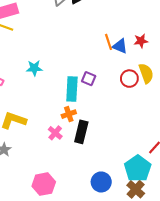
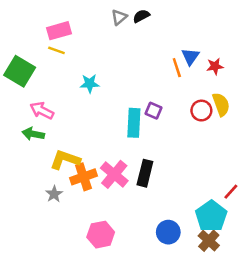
blue triangle: (120, 46) -> (190, 56), moved, turned 42
cyan star: (34, 68) -> (90, 84), moved
orange cross: (69, 114) -> (84, 177), moved, size x1.5
pink cross: (55, 133) -> (114, 174), size x1.6

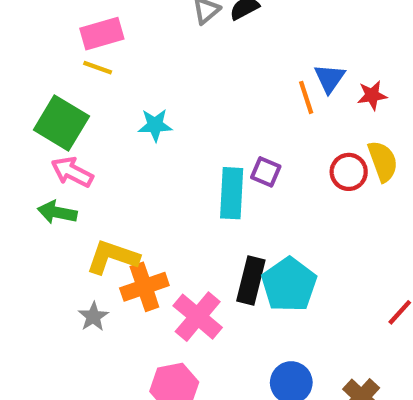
green square: (20, 71) -> (61, 123), moved
pink cross: (114, 174) -> (198, 317), moved
cyan pentagon: (211, 216) -> (289, 285), moved

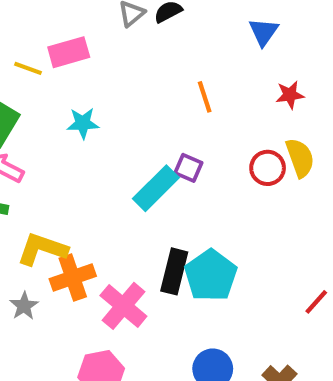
pink rectangle: (102, 34) -> (69, 52), moved
blue triangle: (330, 78) -> (263, 32), moved
orange line: (306, 97) -> (205, 97), moved
cyan rectangle: (232, 193) -> (156, 188), turned 42

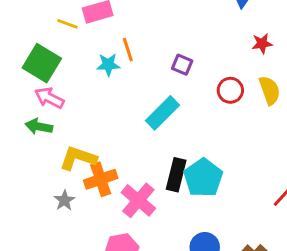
orange line: (205, 97) -> (128, 50), moved
purple square: (188, 168) -> (182, 65), moved
red circle: (268, 168) -> (230, 90), moved

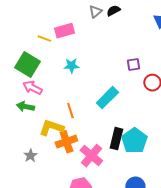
orange line: (128, 50) -> (70, 111), moved
purple square: (182, 65) -> (133, 65), moved, turned -32
gray star: (64, 200) -> (30, 156), moved

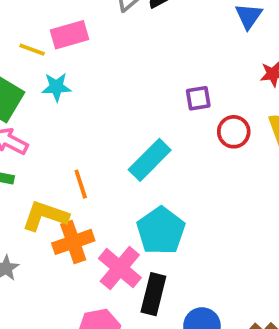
cyan star: (71, 66) -> (56, 87), moved
black rectangle: (116, 139) -> (153, 294), moved
cyan pentagon: (134, 141) -> (161, 231), moved

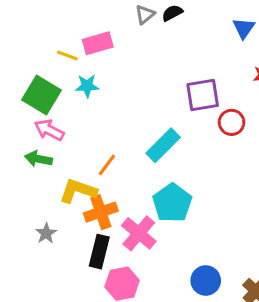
purple square: (198, 98) -> (203, 95), size x1.6
orange line: (81, 184) -> (107, 165), turned 55
black rectangle: (153, 294) -> (99, 252), moved

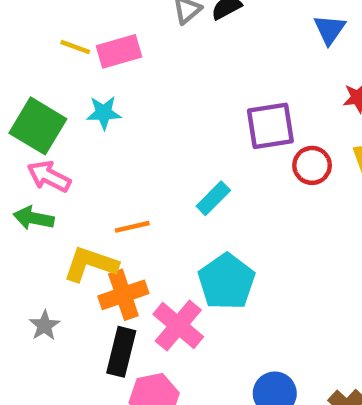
yellow line: (67, 55) -> (75, 47), moved
cyan rectangle: (163, 145) -> (213, 198), size x0.7
orange line: (107, 165) -> (132, 227), turned 40

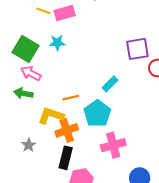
cyan pentagon: (227, 282) -> (97, 113), moved
pink cross: (178, 325) -> (113, 145), moved, turned 35

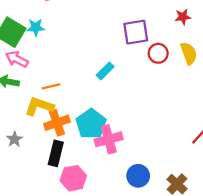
cyan star: (57, 43) -> (36, 27), moved
orange line: (71, 98) -> (51, 86), moved
cyan pentagon: (97, 113) -> (91, 124), moved

